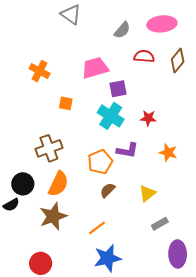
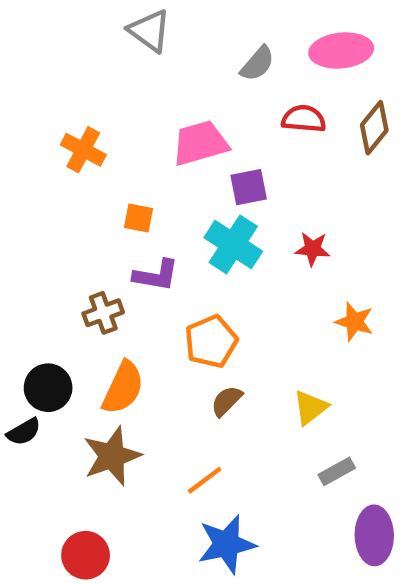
brown cross: (49, 148) -> (103, 313), size x0.7
purple L-shape: (127, 150) -> (156, 275), moved

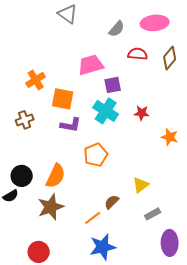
orange cross: (83, 150) -> (36, 80), moved, turned 30
orange square: (138, 218) -> (63, 99), size x1.6
brown cross: (103, 313) -> (25, 120), moved
orange star: (354, 322) -> (170, 137), moved
brown semicircle: (227, 401) -> (112, 202), moved

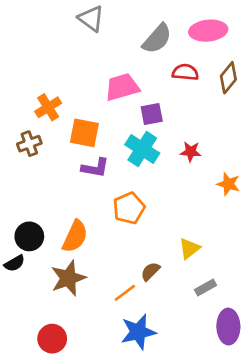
gray semicircle: (117, 29) -> (157, 39), size x1.4
brown cross: (25, 120) -> (29, 144), moved

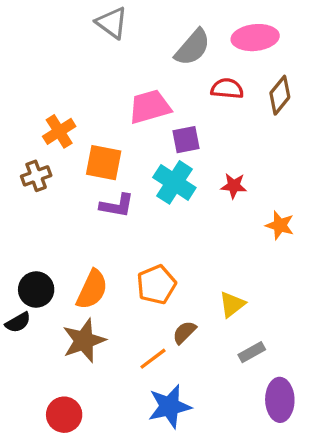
orange pentagon: (129, 208) -> (156, 285), moved

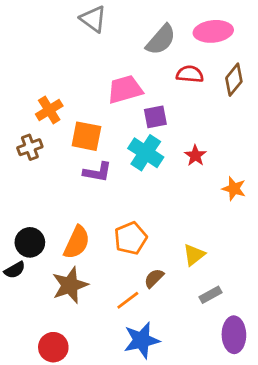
red star: (234, 186) -> (195, 156), turned 30

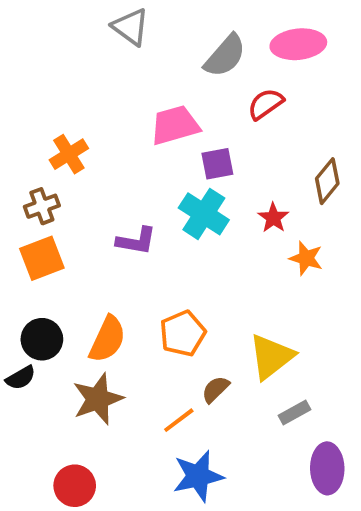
red semicircle: (190, 74) -> (266, 104), turned -40
brown diamond: (234, 80) -> (327, 181), moved
orange square: (86, 136) -> (42, 258), moved, turned -32
orange star: (234, 189) -> (306, 258), moved
yellow triangle: (194, 255) -> (271, 357), size x1.5

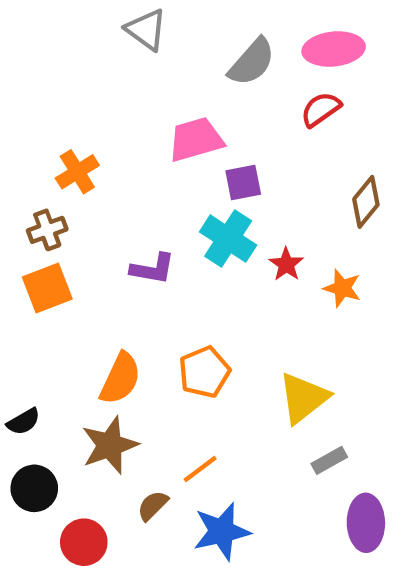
red semicircle: (266, 104) -> (321, 109), moved
red star: (273, 218) -> (286, 264), moved
black circle: (42, 339) -> (34, 488), moved
brown semicircle: (215, 389) -> (153, 506), moved

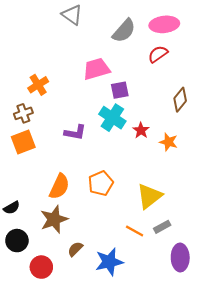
orange line: (200, 469) -> (135, 231), moved, turned 66

